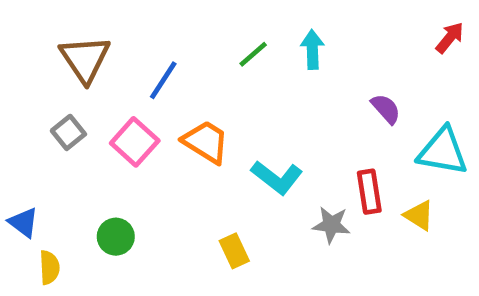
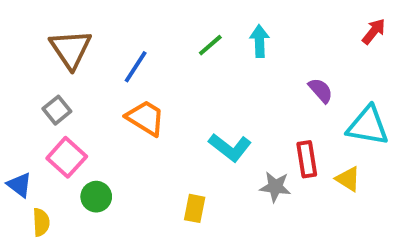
pink square: (135, 142) -> (67, 157), moved
orange trapezoid: (206, 142) -> (145, 118), moved
yellow rectangle: (234, 251) -> (195, 208), turned 36

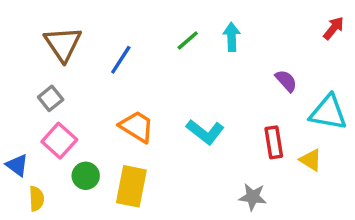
orange trapezoid: (145, 118) -> (137, 127), moved
gray star: (275, 187) -> (253, 197), moved
yellow rectangle: (195, 208) -> (131, 186), moved, size x1.6

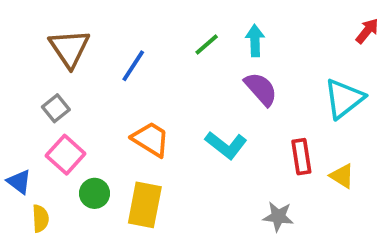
purple semicircle: (286, 81) -> (261, 89), moved, size x1.4
cyan triangle: (328, 112) -> (344, 99), moved, turned -48

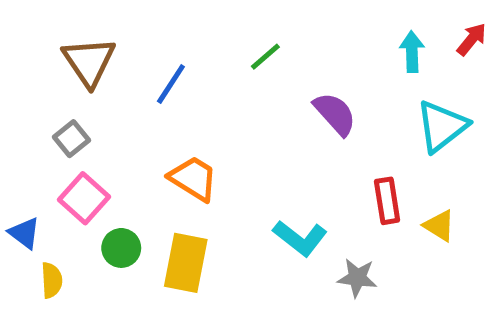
cyan arrow: (255, 41) -> (412, 52), moved
cyan L-shape: (226, 145) -> (300, 238), moved

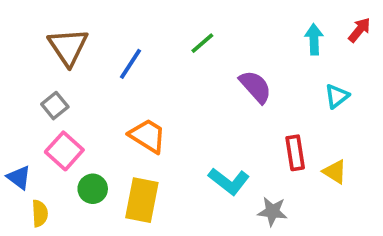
cyan triangle: (442, 126) -> (337, 96), size x0.6

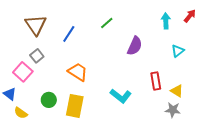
purple semicircle: (255, 87) -> (135, 46), turned 66
gray square: (55, 106) -> (37, 56), moved
pink square: (64, 151) -> (23, 72), moved
gray star: (272, 211) -> (173, 110), moved
yellow semicircle: (40, 213) -> (21, 113), turned 128

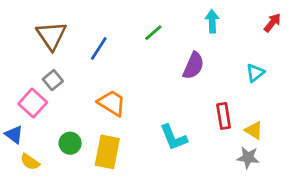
cyan arrow: (166, 21) -> (212, 21), moved
cyan L-shape: (121, 96) -> (173, 137), turned 30

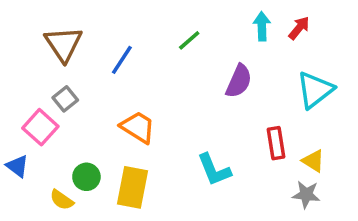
red arrow: (272, 23) -> (299, 28), moved
cyan triangle: (255, 73) -> (315, 90), size x1.6
yellow semicircle: (30, 162) -> (62, 200), moved

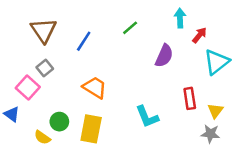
red arrow: (299, 28) -> (199, 35), moved
yellow triangle: (313, 161) -> (215, 111), turned 35

